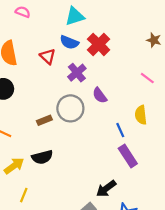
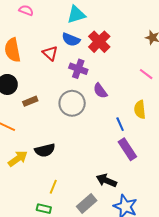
purple cross: (77, 73) -> (78, 69), turned -30
brown rectangle: (44, 120) -> (30, 101), moved
black arrow: (106, 189) -> (106, 181), turned 60
yellow line: (24, 195) -> (53, 187), moved

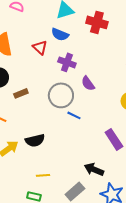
red cross: (99, 42) -> (97, 22), moved, turned -30
blue line: (120, 124) -> (74, 115), moved, turned -40
yellow line: (53, 187) -> (43, 175), turned 64

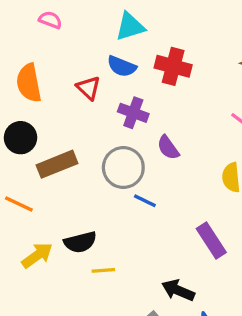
red cross: (97, 22) -> (173, 66), moved
brown rectangle: (21, 93) -> (57, 164), size x1.6
yellow line: (43, 175) -> (103, 270), moved

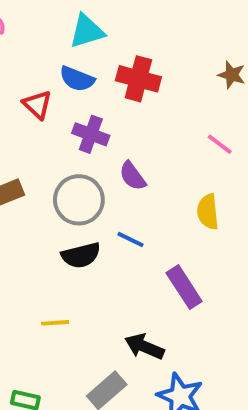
blue line: (145, 201) -> (130, 239), moved
black semicircle: (80, 242) -> (81, 255), moved

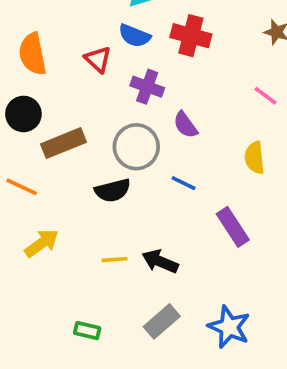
black semicircle: (81, 255) -> (113, 190), moved
black arrow: (144, 347) -> (160, 261), moved

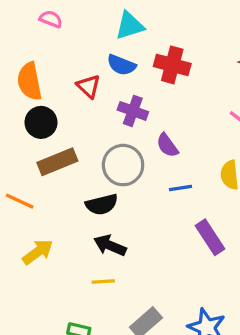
black circle: (23, 114) -> (41, 122), moved
blue line: (184, 183) -> (180, 188), moved, turned -35
yellow line: (114, 260) -> (103, 282), moved
black arrow: (160, 261) -> (110, 245), moved

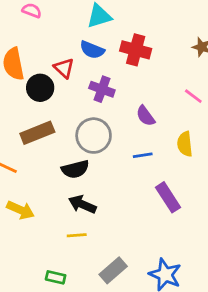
black circle: (41, 122) -> (40, 88), moved
purple semicircle: (167, 145) -> (145, 116), moved
yellow arrow: (38, 252) -> (20, 210), turned 60

